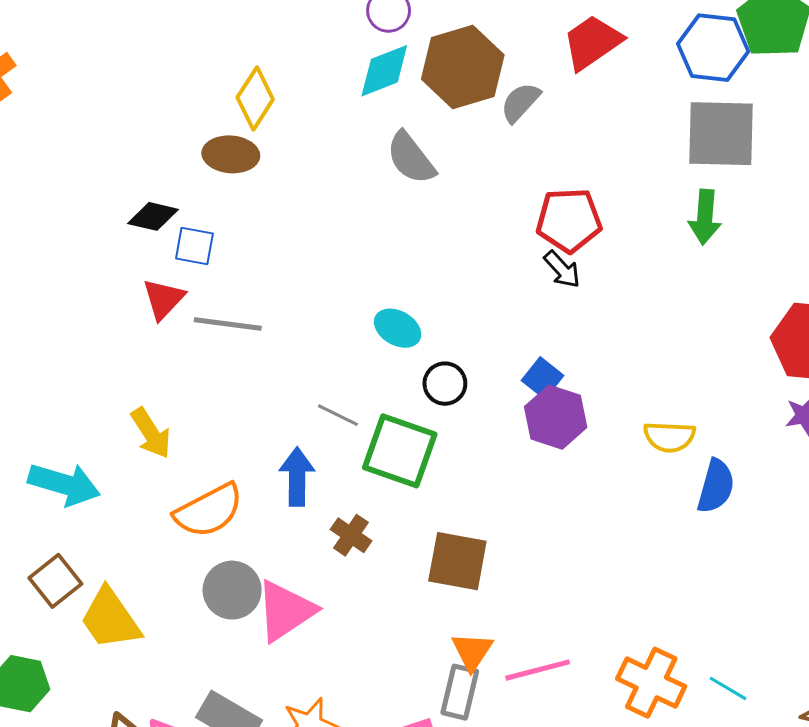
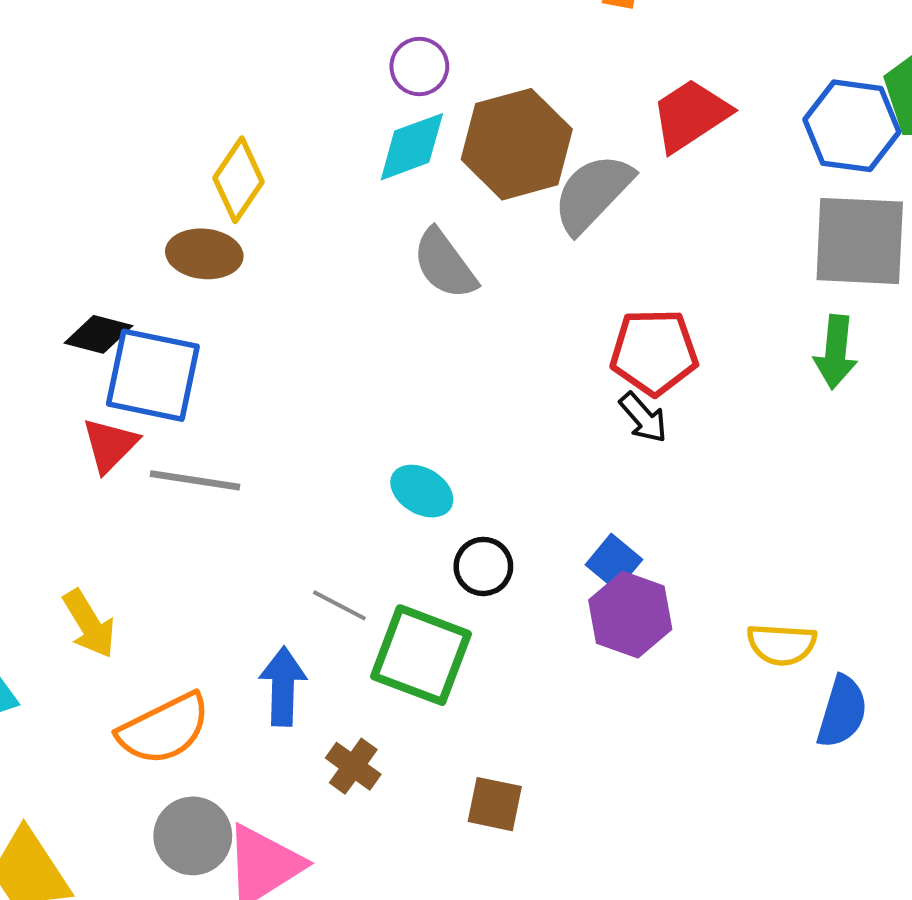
gray semicircle: (520, 102) -> (593, 193), size x1.5
blue square: (194, 246) -> (153, 375), size x1.8
brown square: (457, 561) -> (495, 804), size x0.7

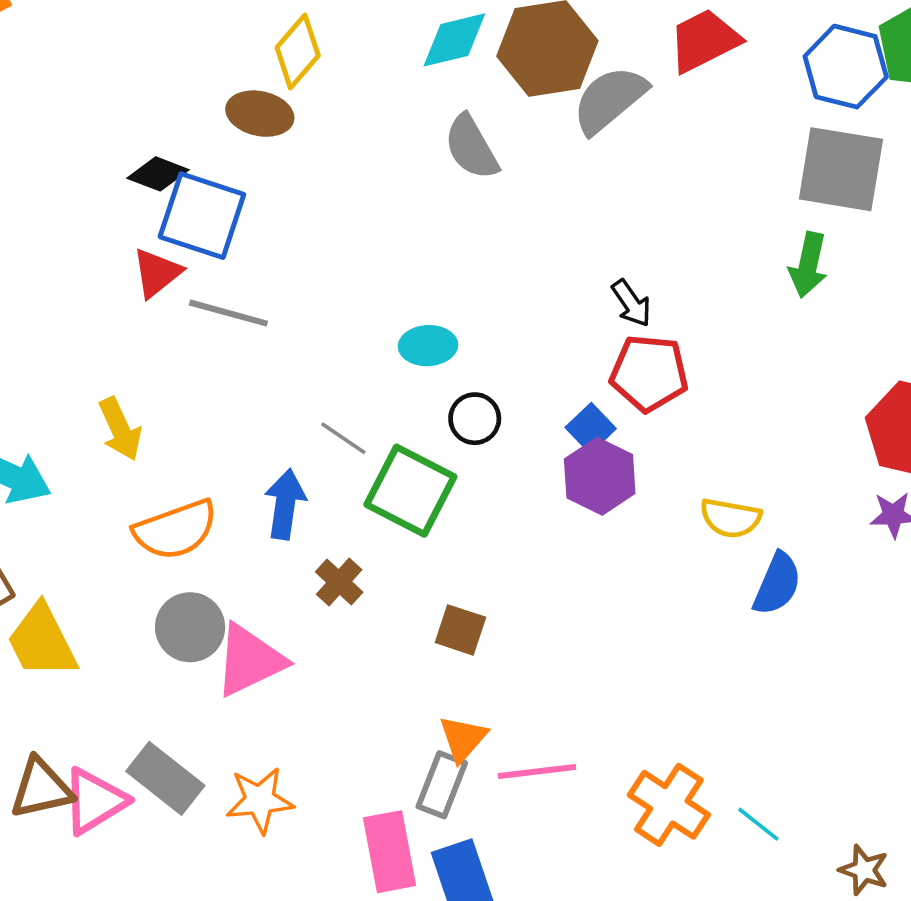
red pentagon: (654, 352) -> (649, 373), moved
cyan ellipse: (422, 491) -> (428, 346), turned -40

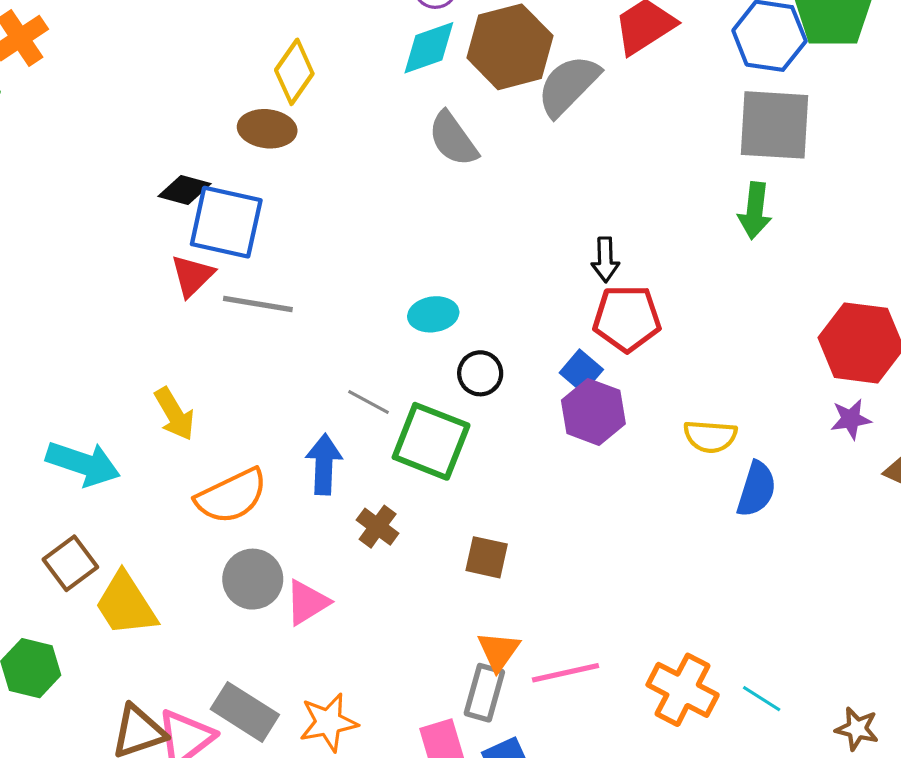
black arrow: (631, 303) -> (605, 260), turned 39
pink triangle: (250, 660) -> (307, 602), size x0.7

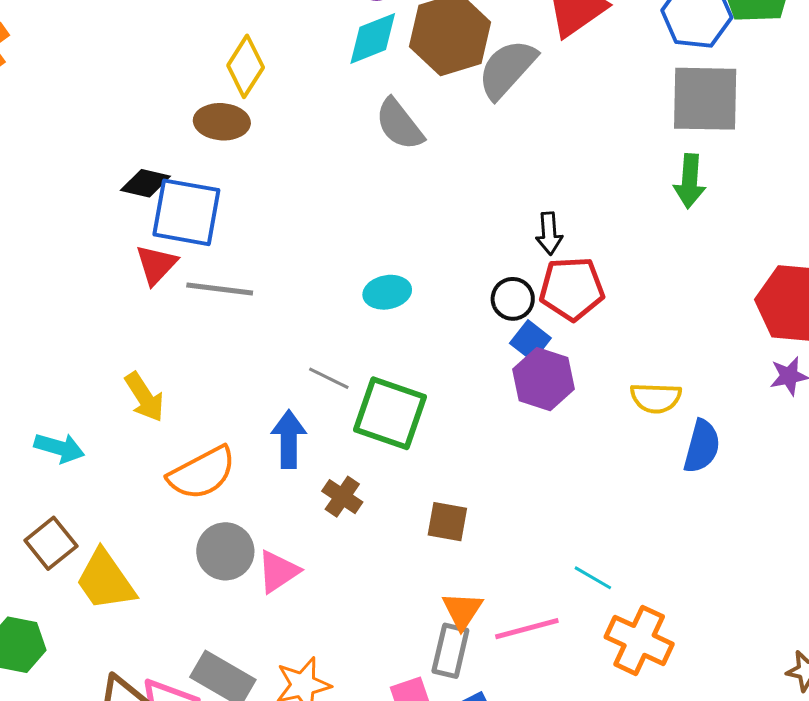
black circle: (480, 373) -> (513, 299), moved
cyan arrow: (83, 464) -> (59, 448), size x0.7
cyan line: (762, 699) -> (593, 578), moved

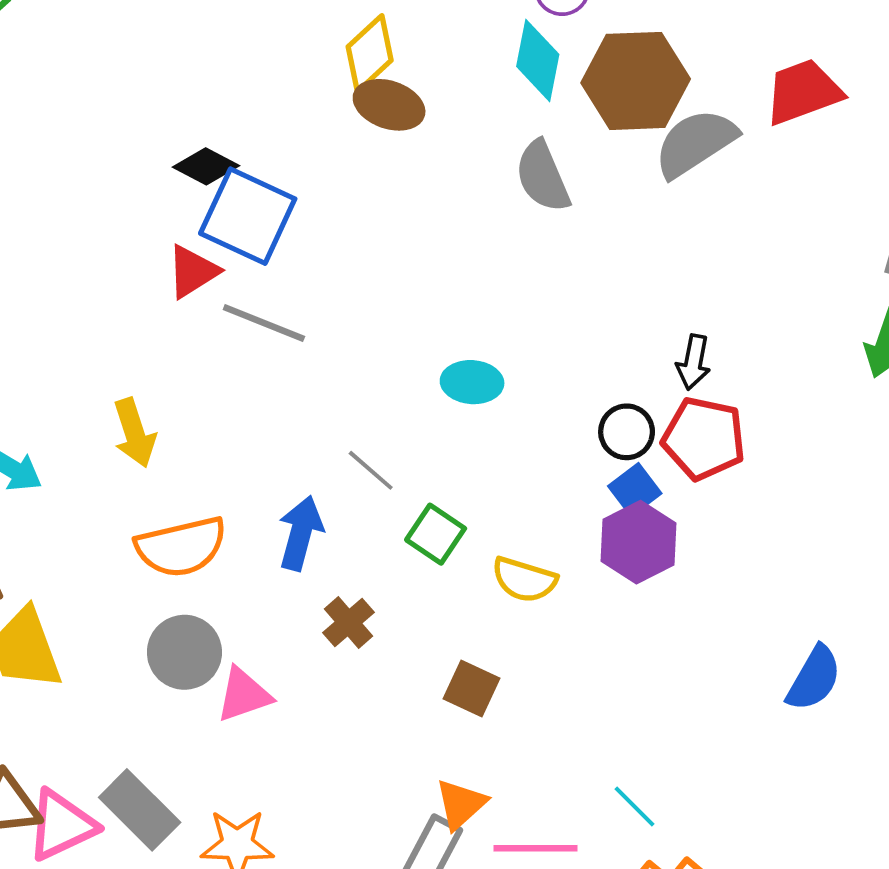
cyan diamond: (373, 38) -> (538, 60), turned -72
brown ellipse: (222, 122) -> (389, 105), moved
yellow semicircle: (656, 398) -> (524, 580), moved
green square: (390, 413) -> (436, 534), size x0.6

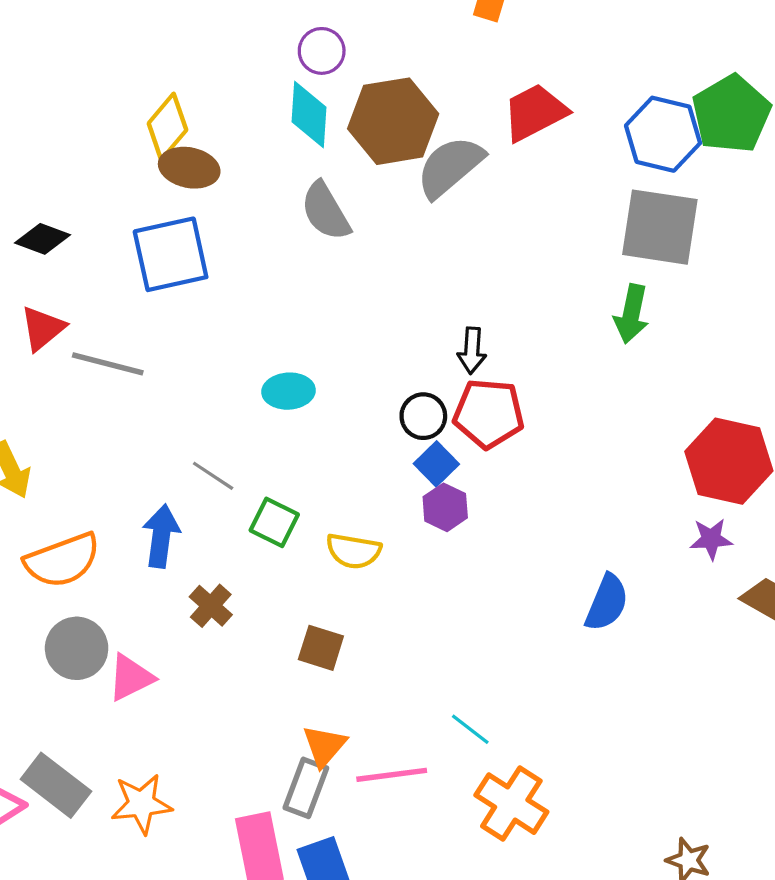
blue square: (248, 216) -> (171, 254), moved, turned -30
purple hexagon: (639, 542) -> (445, 507), size x0.7

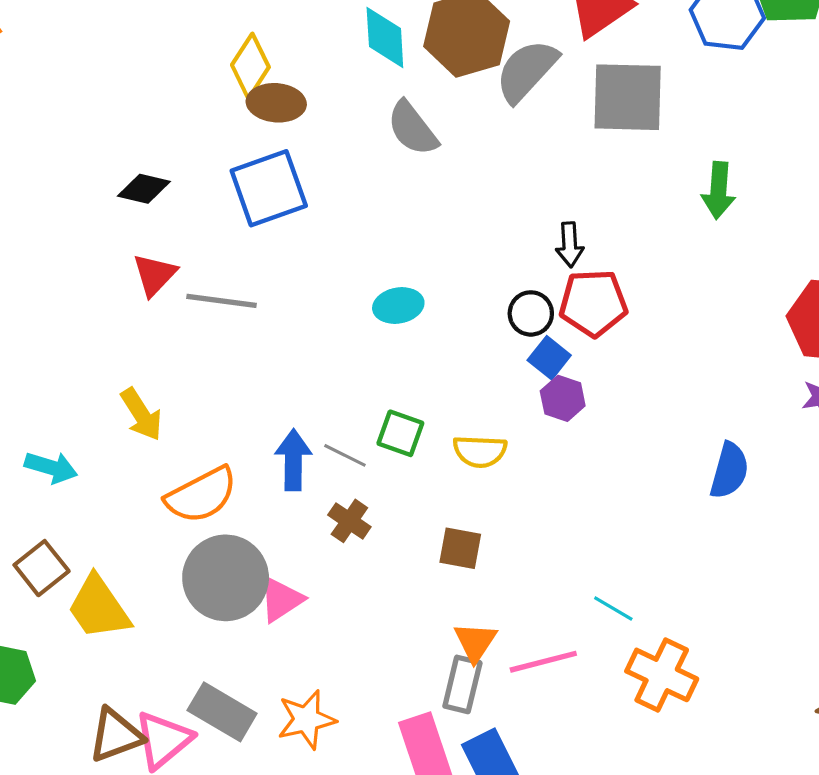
gray square: (660, 227) -> (628, 97), moved
gray line: (213, 476) -> (345, 455), moved
gray circle: (77, 648) -> (226, 578), size x1.4

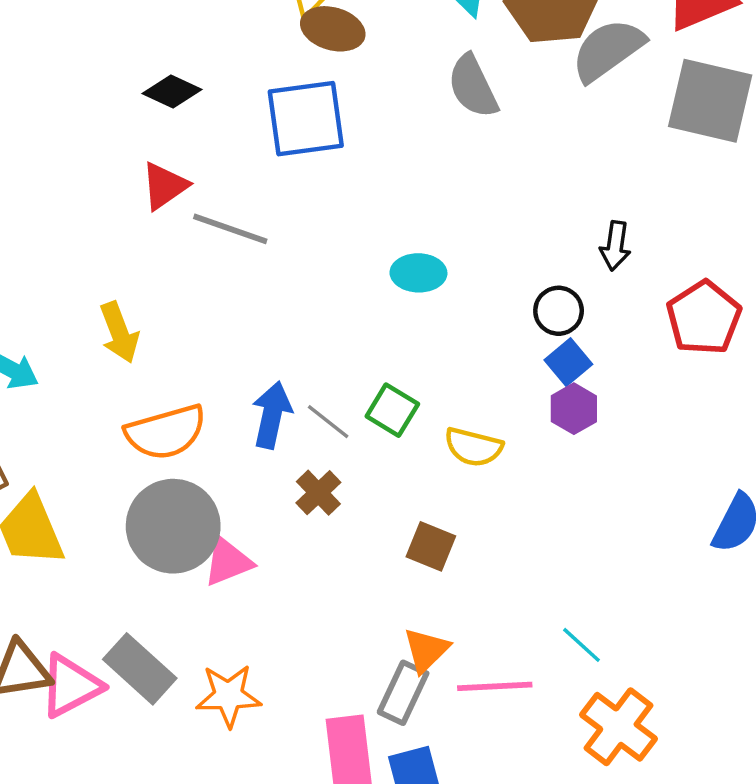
red pentagon: (593, 303) -> (704, 318), moved, turned 30

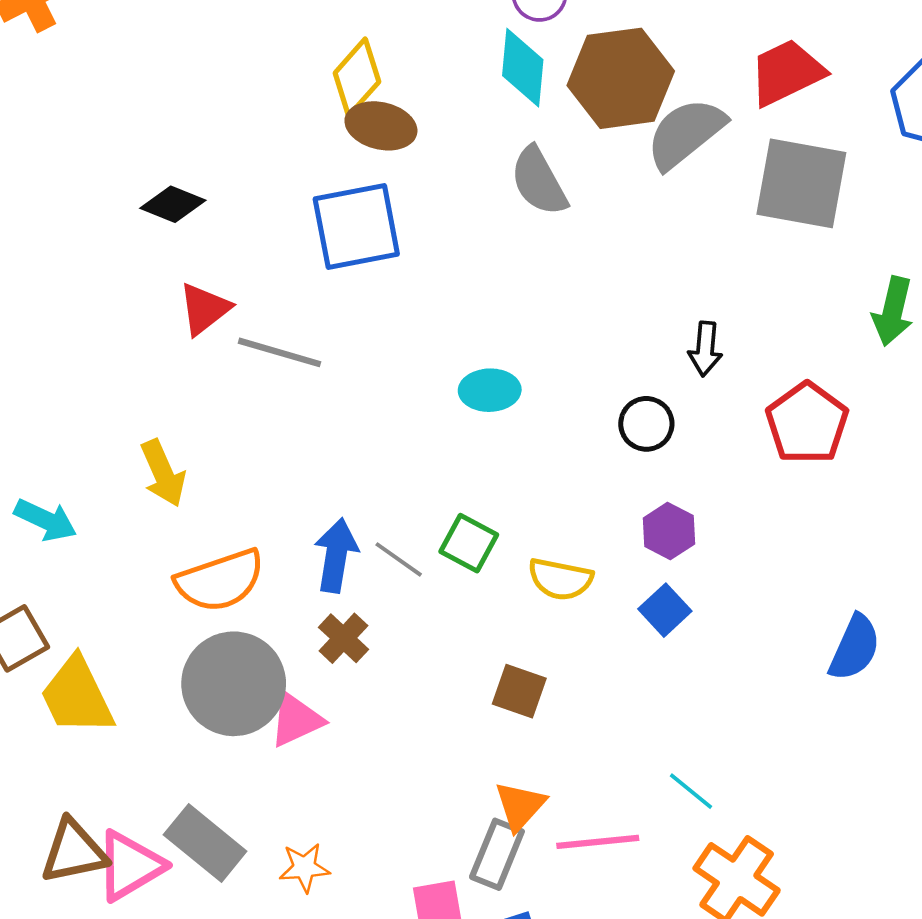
black diamond: (172, 92) -> (173, 204), moved
blue square: (568, 362) -> (665, 610), moved
brown cross: (318, 493) -> (343, 638), moved
orange star: (228, 696) -> (304, 868), size x0.7

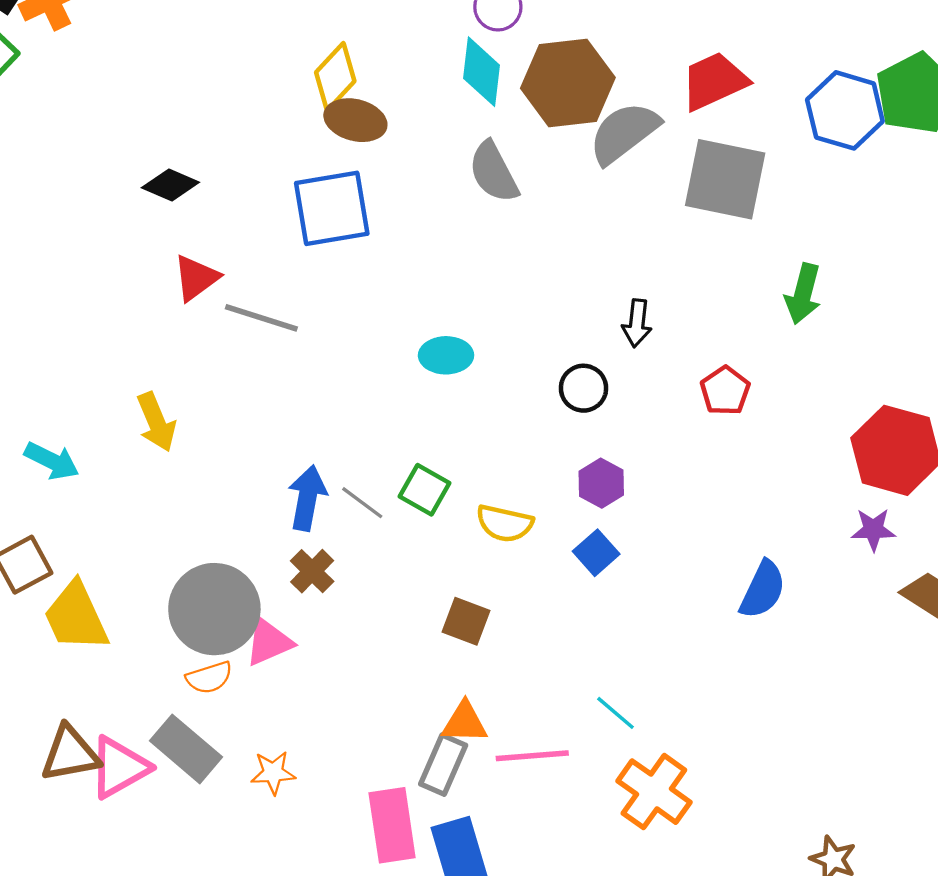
red pentagon: (807, 423) -> (725, 391), size x0.7
orange semicircle: (220, 580) -> (209, 678), moved, size x0.6
orange triangle: (520, 806) -> (465, 722), turned 48

